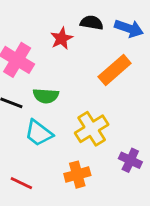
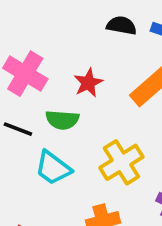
red star: (62, 38) -> (88, 83), moved

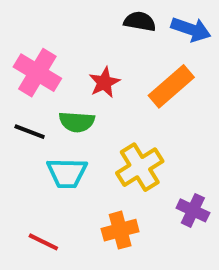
cyan trapezoid: (53, 168) -> (67, 173), turned -36

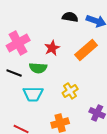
pink cross: (37, 73) -> (18, 43), turned 30
yellow cross: (140, 167) -> (70, 91), size x0.7

